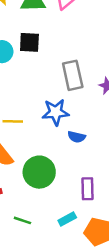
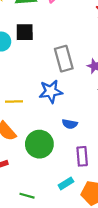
blue semicircle: (77, 137) -> (70, 124), moved
green line: (22, 220) -> (27, 196), moved

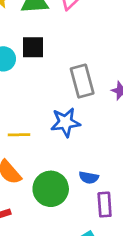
blue semicircle: (70, 124) -> (89, 178), moved

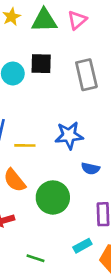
gray rectangle: (82, 81) -> (86, 75), moved
blue semicircle: (89, 178) -> (90, 169), moved

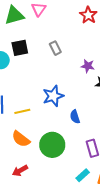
gray rectangle: (86, 75) -> (55, 48), size x0.6
blue semicircle: (90, 169) -> (75, 117), turned 72

